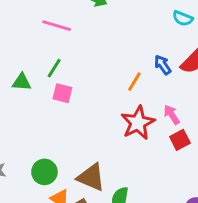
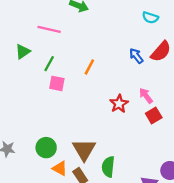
green triangle: (22, 82) -> (23, 52), moved, turned -35
orange line: (134, 82) -> (89, 67), moved
red star: (138, 123) -> (119, 104), size x0.7
brown triangle: (91, 177) -> (84, 150), turned 40

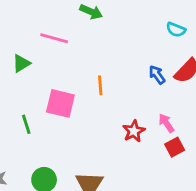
green line: (49, 64) -> (26, 124), moved, turned -49
orange line: (89, 67) -> (100, 85), turned -35
pink square: (57, 83) -> (60, 103), size x1.5

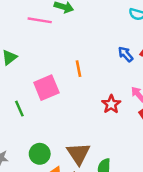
pink line: (54, 38) -> (40, 20), moved
pink square: (60, 103) -> (46, 88), turned -30

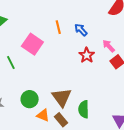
blue arrow: (126, 54) -> (81, 30), moved
pink square: (46, 88) -> (32, 44), turned -30

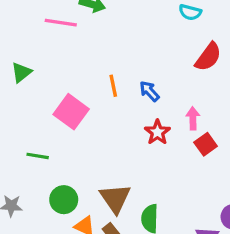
pink arrow: (109, 46) -> (193, 118), turned 40
green line: (11, 62) -> (38, 156), moved, turned -56

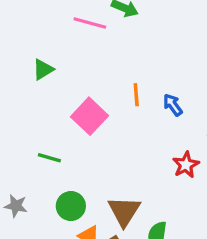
red star: (157, 132) -> (186, 165), moved

